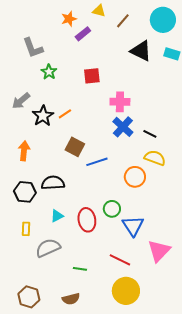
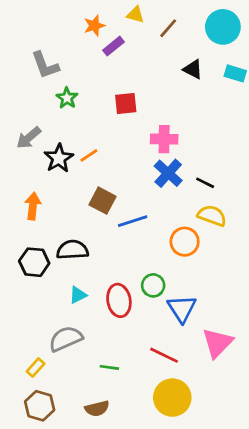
black triangle: (141, 51) -> (193, 69), size x0.7
yellow rectangle: (26, 229) -> (36, 367), moved, turned 40

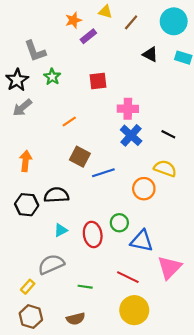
black star: (59, 158) -> (17, 80), moved
black line: (205, 183) -> (168, 134), moved
blue triangle: (182, 309) -> (142, 241), turned -45

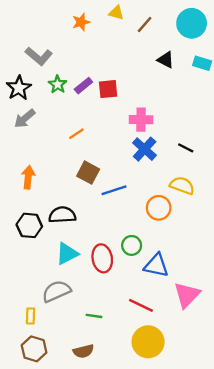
purple rectangle: (88, 36) -> (83, 86), moved
gray L-shape: (35, 51) -> (39, 56), turned -30
cyan triangle: (61, 230) -> (67, 254), size x1.5
yellow rectangle: (28, 287) -> (31, 316), turned -40

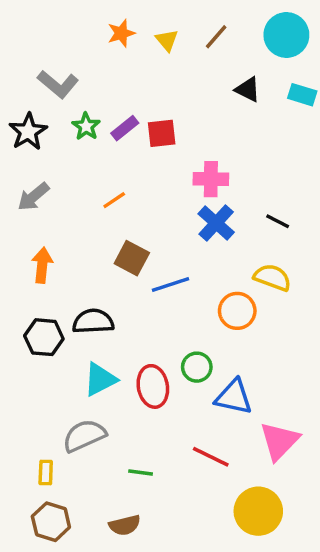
yellow triangle: (116, 13) -> (167, 40), moved, turned 35
gray arrow: (25, 118) -> (33, 197), moved
yellow circle: (148, 342) -> (258, 511), moved

